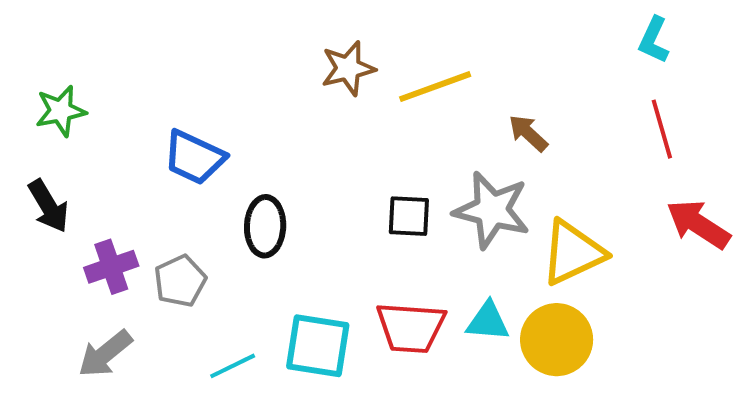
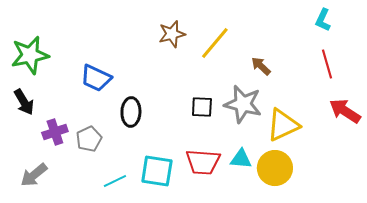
yellow line: (435, 87) -> (215, 43), turned -30
green star: (61, 111) -> (30, 55), size x1.5
gray arrow: (105, 354) -> (34, 175), moved

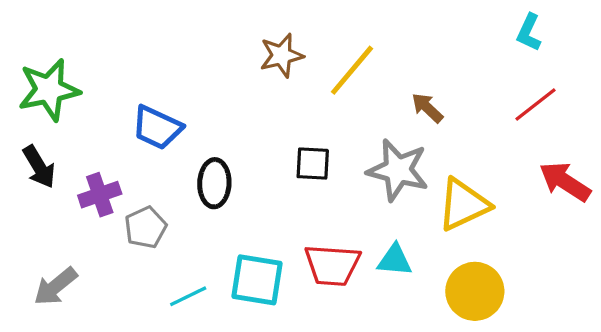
red line: (327, 64) -> (535, 105), turned 68
black square: (202, 107) -> (313, 164), moved
purple cross: (55, 132) -> (100, 195), moved
yellow circle: (275, 168) -> (475, 291), moved

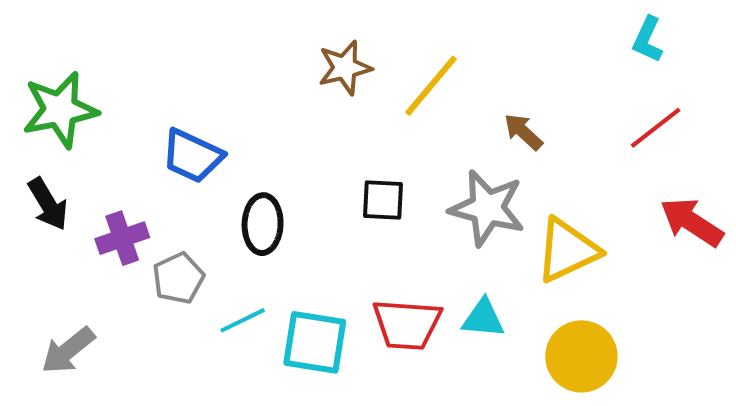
cyan line: (188, 296) -> (243, 320), moved

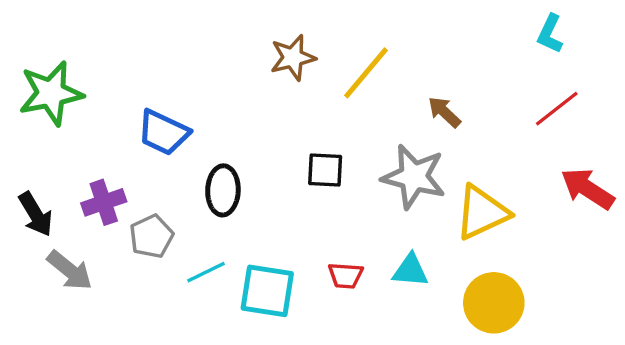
black arrow: (48, 204) -> (36, 214), moved
red trapezoid: (407, 324) -> (346, 276), size x0.6
gray arrow: (68, 350) -> (70, 270), moved, turned -102

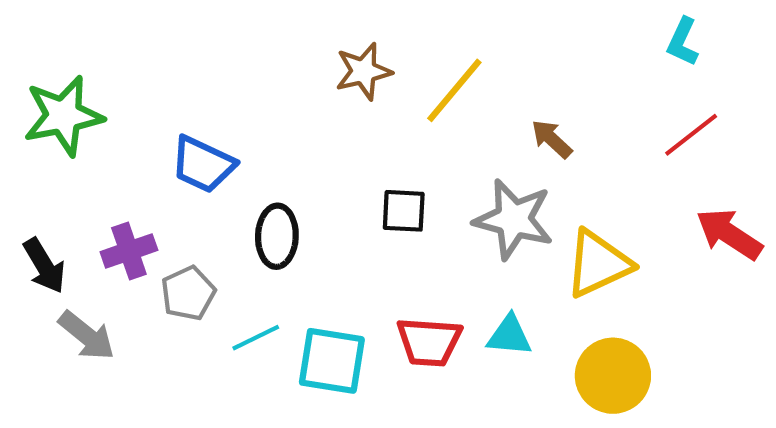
red trapezoid: (346, 276) -> (429, 342), size x1.5

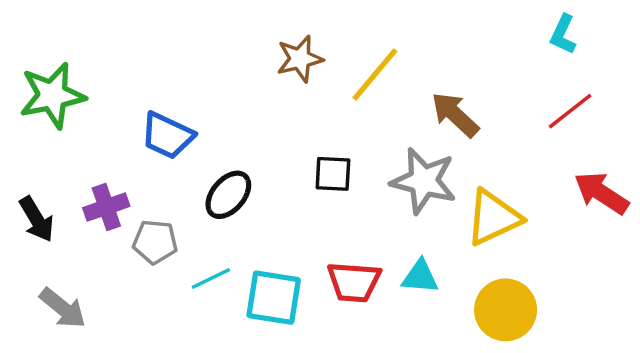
brown arrow: (552, 139) -> (455, 115), size x1.4
black ellipse: (277, 236) -> (228, 195), turned 39
gray pentagon: (188, 293) -> (155, 242), turned 30
gray arrow: (87, 336) -> (63, 308), moved

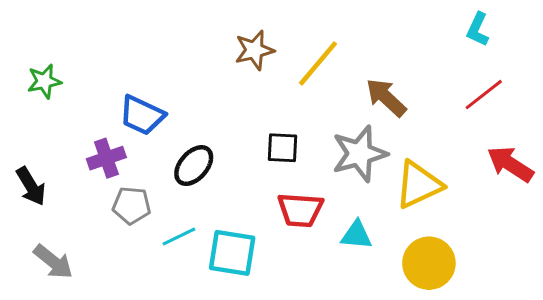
green star: (52, 95) -> (44, 81), size x0.6
gray star: (424, 181) -> (359, 154), turned -30
purple cross: (106, 207) -> (106, 158), moved
red trapezoid: (354, 282) -> (300, 210), moved

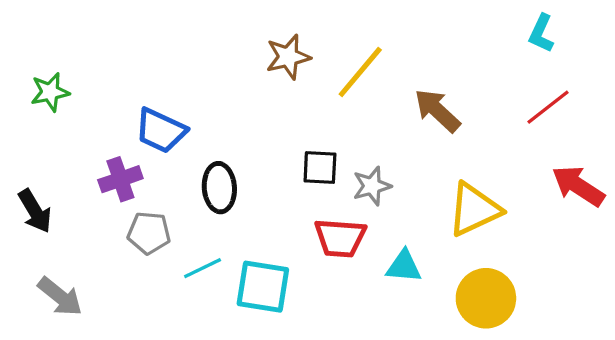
gray star: (359, 154) -> (372, 186), moved, size x0.6
black ellipse: (194, 166) -> (219, 188), turned -45

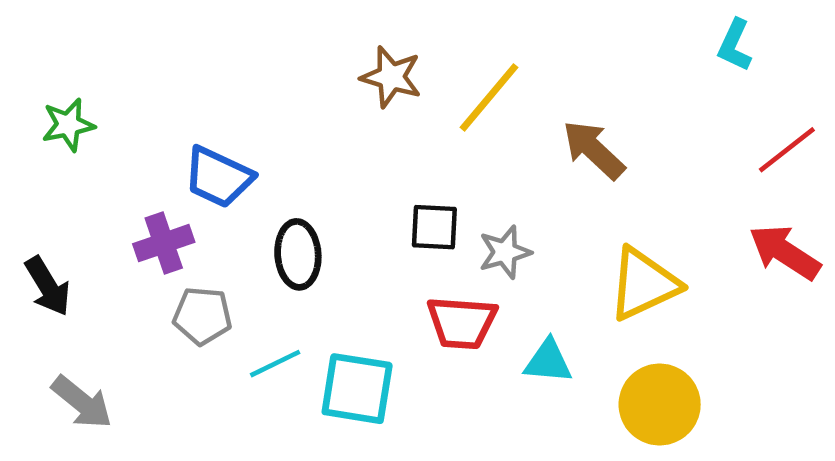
brown star: (288, 57) -> (391, 77), turned 30
red line: (548, 107) -> (787, 150), moved

